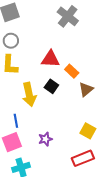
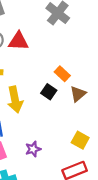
red triangle: (50, 59) -> (18, 41), moved
black square: (51, 86) -> (49, 92), moved

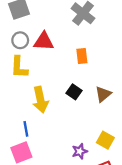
orange rectangle: (62, 74) -> (82, 56), moved, turned 40
purple star: (33, 149) -> (80, 151), moved

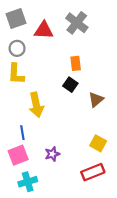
red triangle: (44, 41) -> (44, 30), moved
black square: (74, 92) -> (70, 85), moved
purple star: (80, 151) -> (52, 154), moved

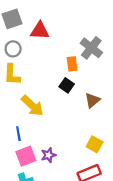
gray cross: (77, 23) -> (91, 48), moved
yellow arrow: (36, 105) -> (32, 106), turned -35
pink square: (18, 155) -> (26, 156), moved

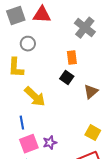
red triangle: (40, 31) -> (42, 15), moved
gray cross: (91, 48) -> (85, 28), moved
gray circle: (13, 49) -> (28, 44), moved

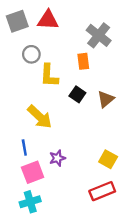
orange rectangle: (72, 58) -> (83, 61), moved
yellow L-shape: (16, 68) -> (49, 76), moved
brown triangle: (91, 92) -> (106, 99), moved
purple star: (50, 143) -> (57, 158), moved

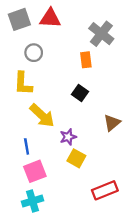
yellow L-shape: (49, 76) -> (23, 84), moved
brown triangle: (106, 99) -> (112, 123), moved
purple star: (57, 158) -> (68, 137), moved
yellow square: (108, 159) -> (76, 158), moved

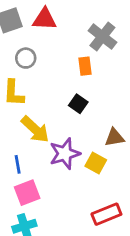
brown triangle: (112, 123) -> (115, 137), turned 30
purple star: (68, 137) -> (65, 154), size x1.6
yellow square: (76, 158) -> (96, 163), moved

